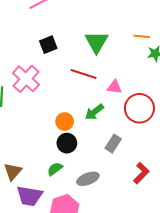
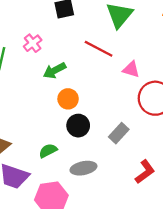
pink cross: (26, 79) -> (33, 43), size x0.6
green arrow: (94, 112) -> (55, 71), moved
black circle: (67, 143) -> (78, 126), moved

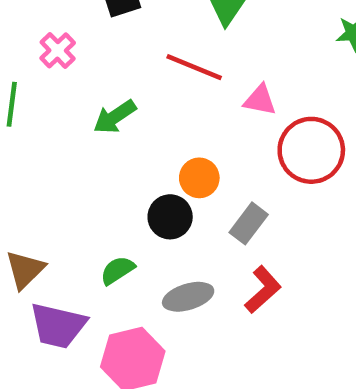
pink cross: (33, 43) -> (58, 50), moved
orange circle: (68, 99) -> (199, 178), moved
red L-shape: (145, 172) -> (263, 290), moved

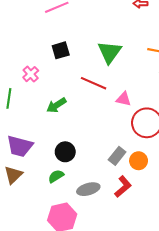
orange circle: (199, 178) -> (139, 161), moved
black circle: (170, 217) -> (65, 152), moved
purple trapezoid: (58, 326) -> (20, 146), moved

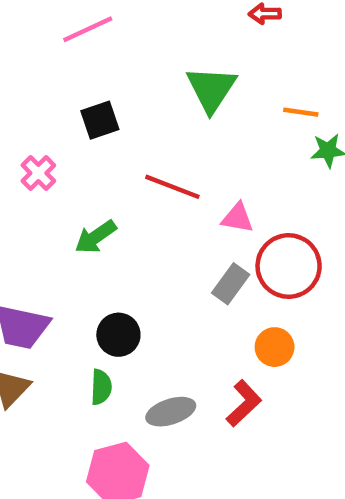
green triangle: (110, 52) -> (211, 89), moved
gray rectangle: (117, 156) -> (231, 284), moved
green semicircle: (56, 176) -> (101, 387), turned 126

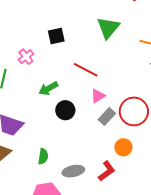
pink triangle: (237, 218) -> (98, 96), moved, turned -49
black circle: (118, 335) -> (65, 110), moved

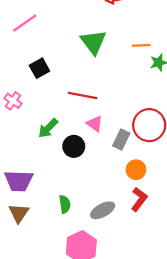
pink triangle: (98, 96) -> (95, 124), moved, turned -35
orange circle: (123, 147) -> (136, 170), moved

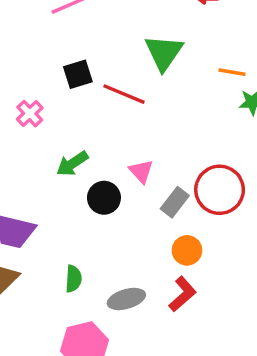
red line: (83, 95) -> (124, 94), moved

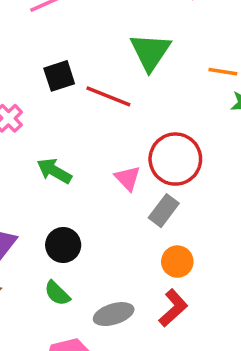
green arrow: (72, 164) -> (54, 171), turned 64
red circle: (220, 190) -> (175, 159), moved
black circle: (104, 198) -> (63, 245), moved
green semicircle: (73, 279) -> (57, 293), turned 132

